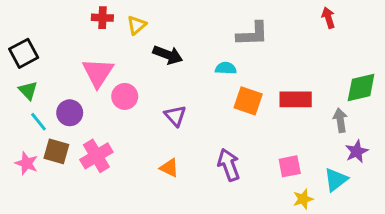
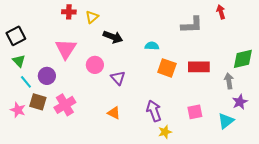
gray L-shape: (253, 34) -> (192, 25), moved
pink circle: (125, 96) -> (95, 65), moved
yellow star: (303, 199) -> (165, 132), moved

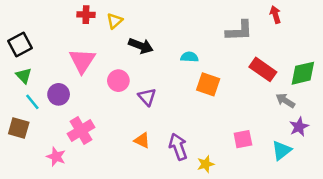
red rectangle: (199, 67) -> (263, 69), moved, turned 35
gray arrow: (229, 81) -> (285, 101), turned -49
brown square: (38, 102) -> (19, 128), moved
pink star: (18, 110) -> (56, 157), moved
purple arrow: (154, 111) -> (178, 147), moved

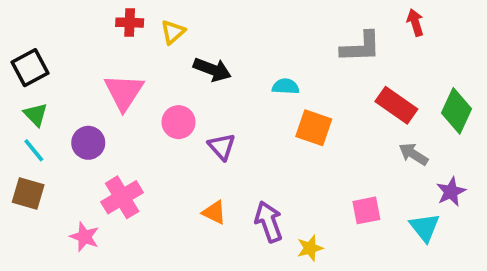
green diamond: (303, 73) -> (457, 111), turned -52
gray arrow: (285, 101) -> (413, 154), moved
cyan line: (32, 102) -> (34, 150), moved
cyan triangle: (282, 150) -> (425, 227), turned -30

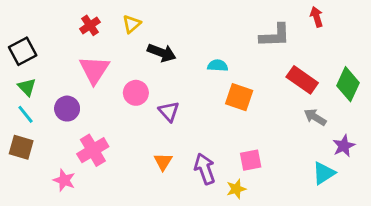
red cross: (130, 23) -> (90, 25), moved, turned -36
pink square: (366, 210) -> (251, 160), moved
orange triangle: (214, 212) -> (163, 162), turned 36
cyan triangle: (425, 227) -> (324, 173), turned 35

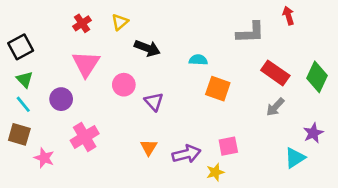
gray arrow: (315, 117) -> (275, 107), moved, turned -78
purple arrow: (205, 169) -> (186, 154), turned 96
pink star: (64, 180) -> (44, 158), moved

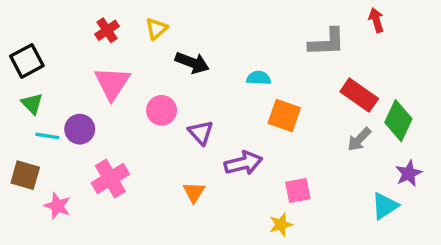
green diamond: (317, 77) -> (398, 121), moved
cyan line: (23, 104) -> (47, 136), moved, turned -42
purple arrow: (186, 154) -> (243, 163), moved

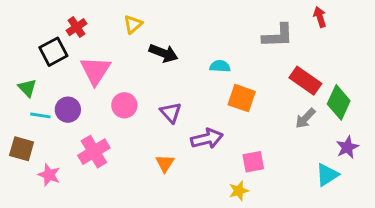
red cross: (107, 30) -> (77, 27), moved
black square: (27, 61) -> (53, 52), moved
pink circle: (162, 110) -> (124, 105), moved

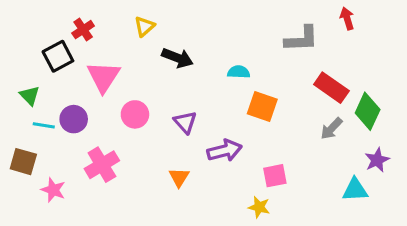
cyan triangle: (327, 175) -> (355, 190), turned 30
yellow star: (239, 191) -> (259, 207), turned 30

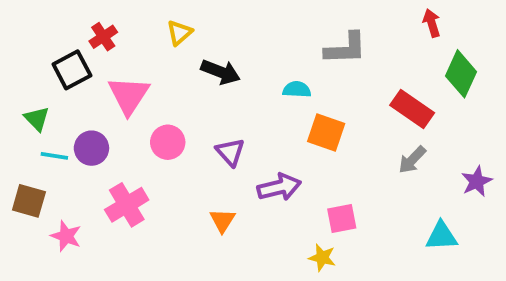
gray L-shape: (302, 39) -> (346, 48), moved
green diamond: (368, 111) -> (461, 74), moved
purple star: (377, 160) -> (477, 181), moved

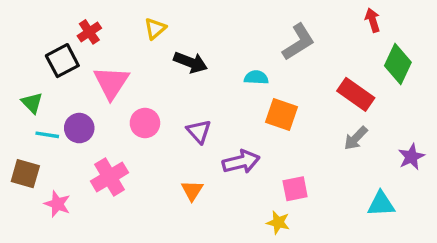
gray L-shape: (346, 48) -> (298, 42), turned -30

